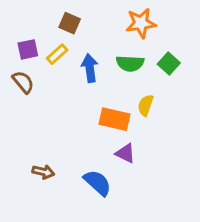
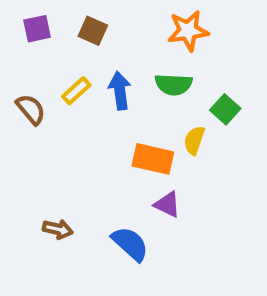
purple square: (28, 49) -> (37, 29), moved
yellow rectangle: (57, 54) -> (76, 91), moved
green square: (169, 63) -> (225, 109), moved

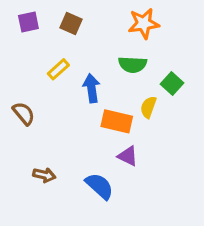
blue arrow: (120, 91) -> (92, 88), moved
brown semicircle: (31, 109) -> (24, 113), moved

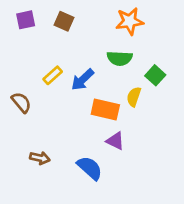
yellow rectangle: (58, 69) -> (53, 75), moved
blue arrow: (92, 88) -> (83, 80), turned -125

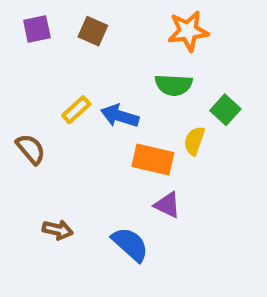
blue arrow: (83, 80) -> (120, 116), turned 60

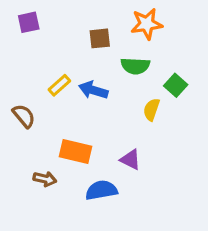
brown square: (93, 31) -> (100, 38), moved, turned -30
orange rectangle: (153, 159) -> (76, 151), moved
blue semicircle: (130, 244) -> (101, 190), turned -52

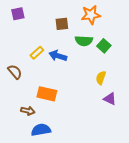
green square: (176, 85) -> (104, 46), moved
yellow semicircle: (151, 110) -> (101, 78), moved
purple triangle: (130, 160) -> (110, 99), moved
blue semicircle: (101, 190) -> (41, 130), moved

